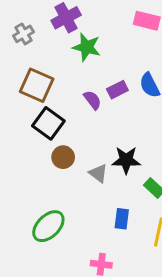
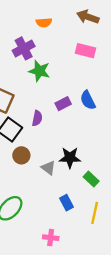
purple semicircle: (92, 100) -> (37, 118), moved, turned 49
blue rectangle: (122, 219) -> (66, 203), turned -35

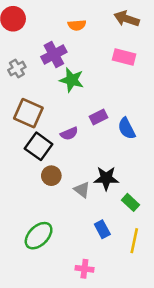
blue semicircle: (88, 100) -> (127, 128), moved
purple semicircle: (37, 118) -> (69, 134), turned 56

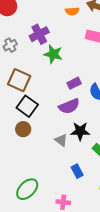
orange semicircle: (77, 25) -> (72, 11), moved
purple semicircle: (69, 134) -> (69, 106), moved, size x1.5
brown circle: (51, 176) -> (23, 129), moved
green ellipse: (39, 236) -> (27, 189), moved

